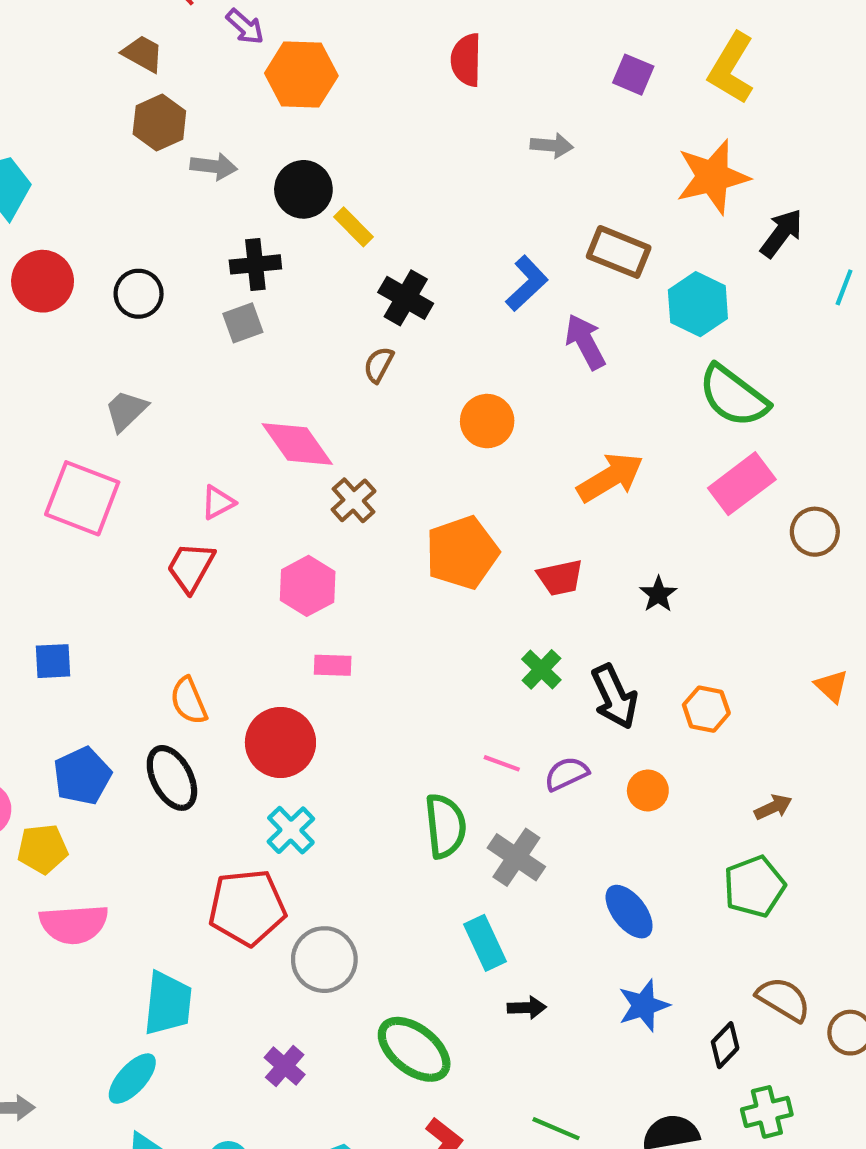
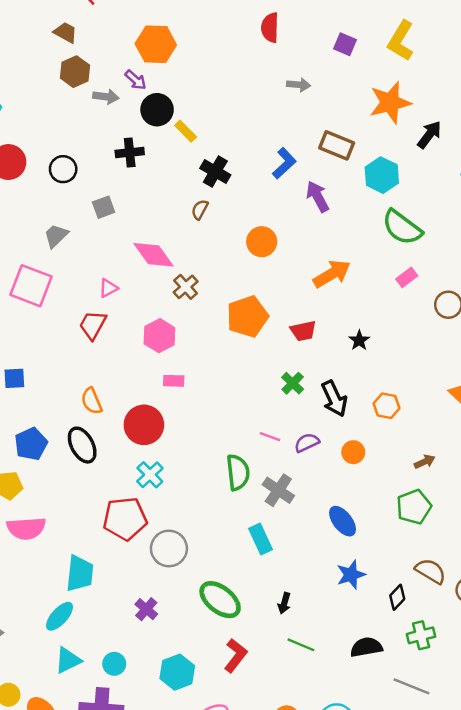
purple arrow: (245, 27) -> (136, 80), moved
red semicircle: (466, 60) -> (270, 28), moved
gray square: (243, 323) -> (104, 207), moved
pink rectangle: (742, 484) -> (407, 277), size x0.6
black arrow: (527, 1008) -> (284, 603), moved, turned 108

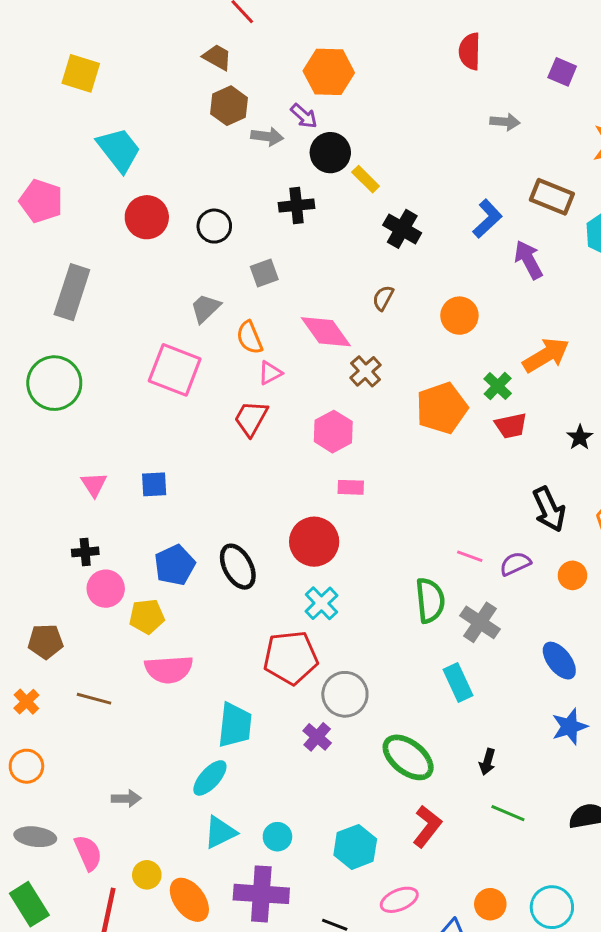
brown semicircle: (200, 210) -> (383, 298), moved
green cross: (293, 383) -> (498, 386), moved
orange semicircle: (92, 401) -> (250, 338), moved
purple cross: (146, 609) -> (317, 737), moved

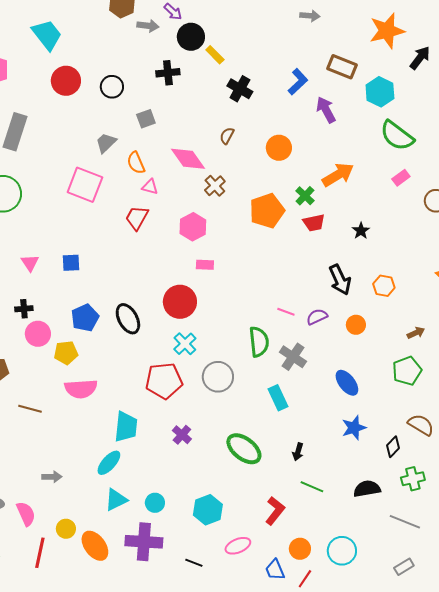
pink triangle: (270, 373) -> (150, 187), turned 42
gray circle: (345, 694) -> (218, 377), moved
red L-shape: (427, 826) -> (275, 511), moved

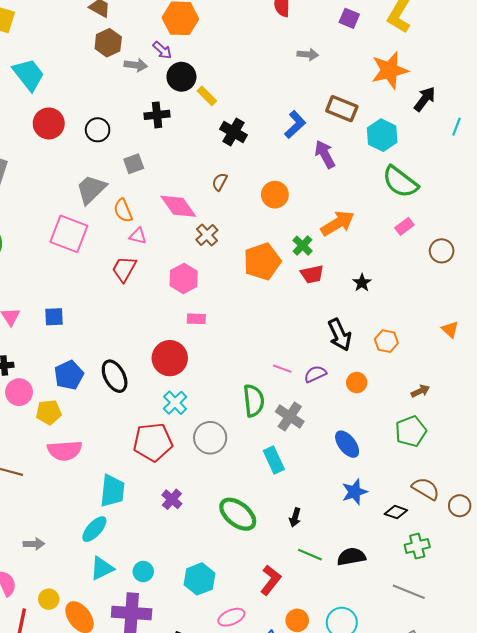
gray trapezoid: (106, 143) -> (91, 189), size x1.4
black diamond: (393, 447) -> (396, 512), turned 65
black semicircle: (367, 489) -> (351, 557), moved

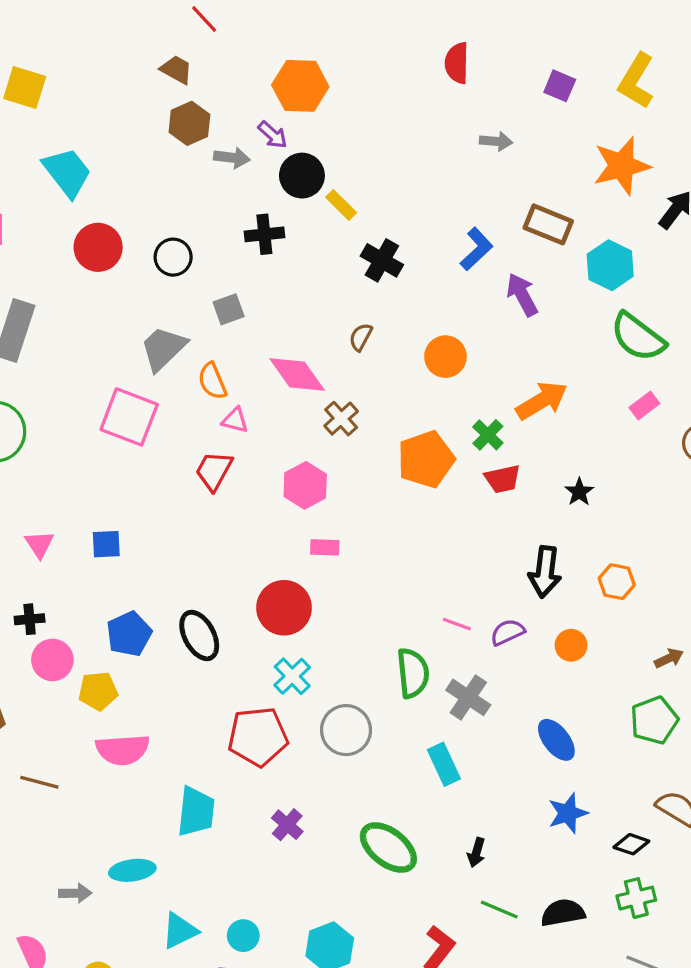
black arrow: (340, 335) -> (545, 572), turned 32
cyan ellipse: (94, 529) -> (132, 870), moved, turned 40
green cross: (417, 546) -> (636, 898), moved

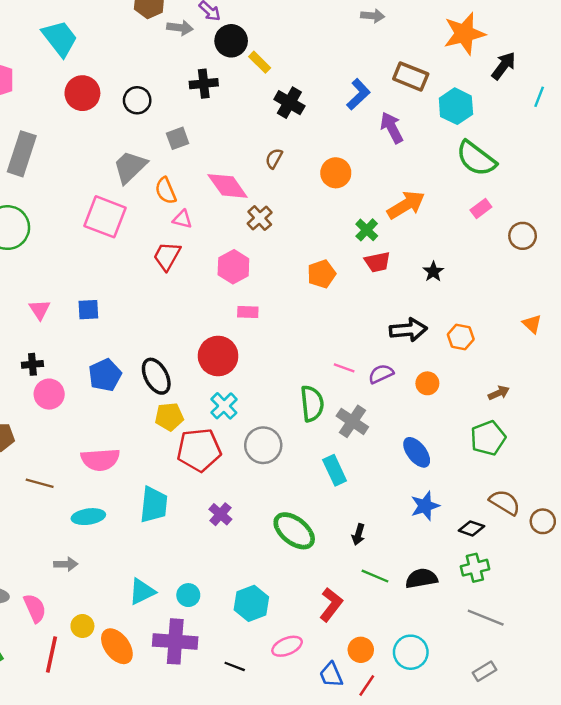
orange pentagon: (426, 459) -> (322, 274), moved, size x0.7
black arrow: (545, 572) -> (408, 330), turned -102
yellow pentagon: (98, 691) -> (169, 417), moved
cyan ellipse: (132, 870) -> (88, 517), moved

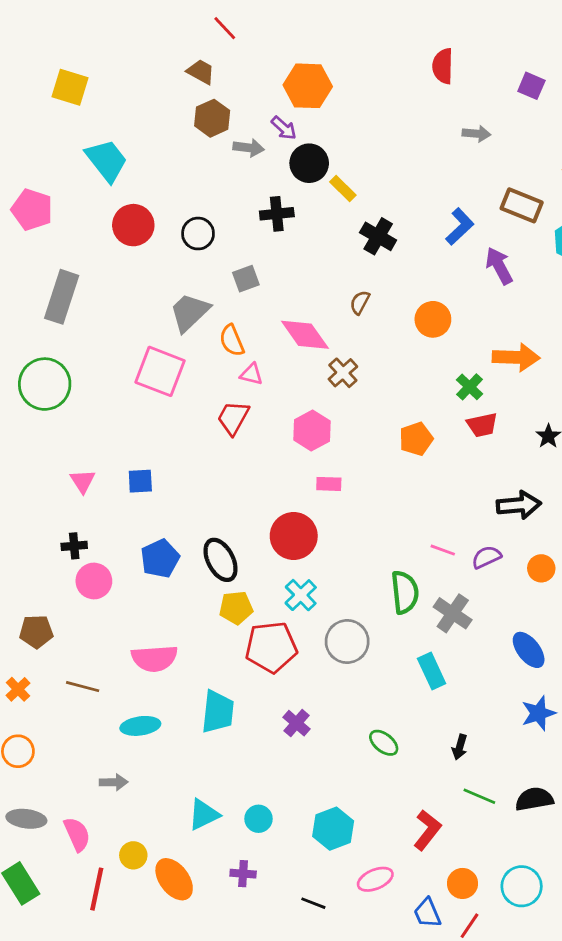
orange arrow: (406, 205) -> (516, 357), turned 33
green ellipse: (294, 531) -> (384, 743), size x0.6
purple cross: (175, 641) -> (243, 874), size x0.5

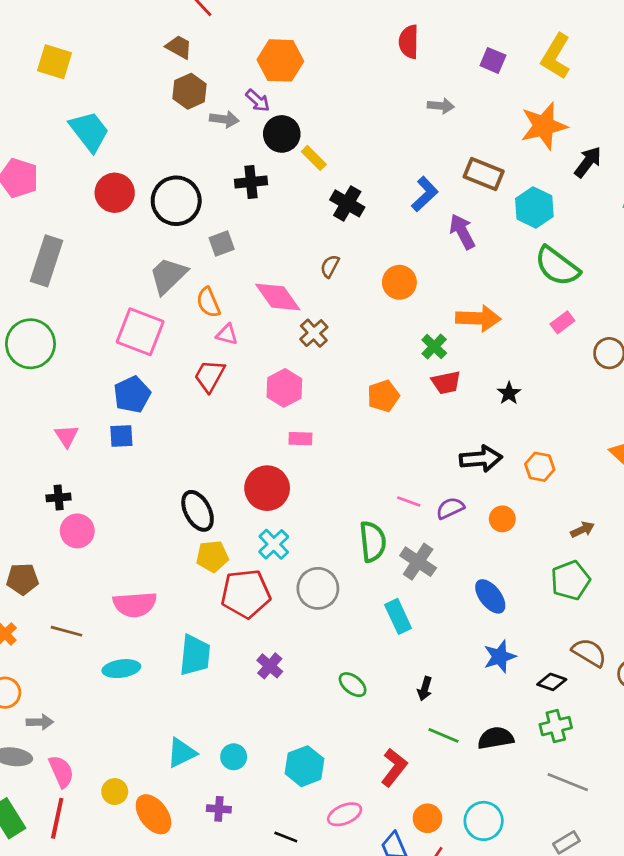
black circle: (198, 234) -> (176, 201), size x1.6
blue pentagon: (160, 558) -> (132, 395), moved
gray arrow: (114, 782) -> (40, 722), moved
red line: (97, 889) -> (57, 818), moved

